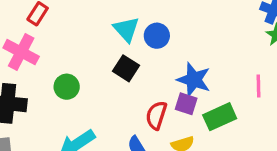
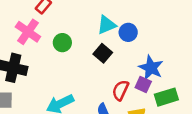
cyan triangle: (126, 29) -> (106, 25), turned 42
green circle: (67, 87) -> (62, 43), moved

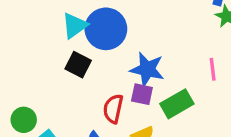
blue circle: (128, 32) -> (106, 29), size x1.6
green circle: (62, 43) -> (24, 120), moved

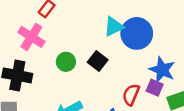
black square: (78, 65) -> (98, 61), moved
green circle: (24, 120) -> (66, 62), moved

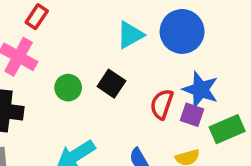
blue circle: (137, 33) -> (182, 31), moved
red semicircle: (131, 95) -> (162, 104), moved

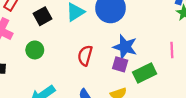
black square: (111, 84) -> (42, 16), moved, turned 30
red semicircle: (162, 104) -> (85, 56), moved

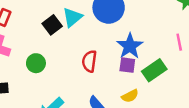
black square: (42, 16) -> (52, 25), moved
blue star: (125, 47) -> (130, 46), turned 30

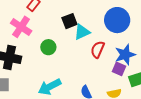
cyan triangle: (72, 17) -> (82, 32), moved
red semicircle: (89, 61) -> (98, 49), moved

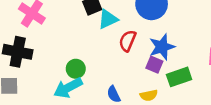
green circle: (48, 47) -> (76, 69), moved

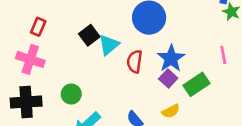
purple square: (154, 65) -> (168, 79), turned 35
green circle: (76, 69) -> (71, 94), moved

